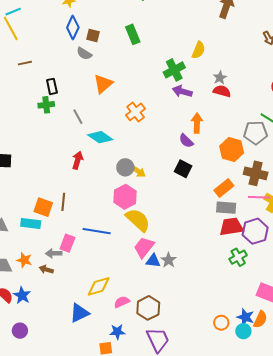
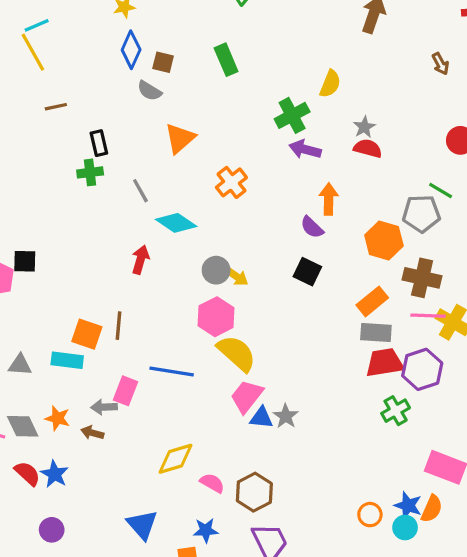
pink semicircle: (122, 302) -> (212, 483), turned 56
blue triangle: (79, 313) -> (142, 525), moved, turned -45

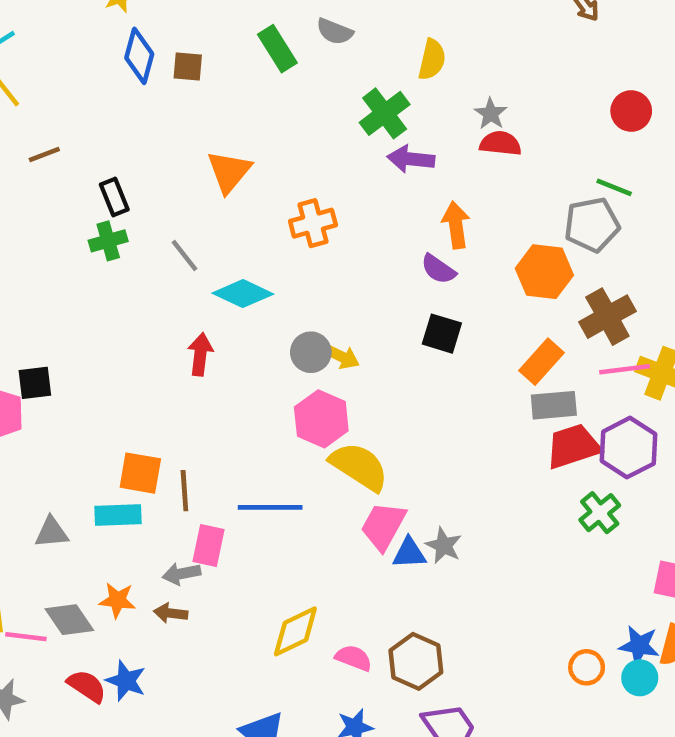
gray semicircle: (149, 91) -> (335, 31), moved
orange cross: (231, 182) -> (313, 223), turned 32
brown cross: (422, 278) -> (607, 317), turned -33
brown line: (119, 326) -> (184, 491), moved

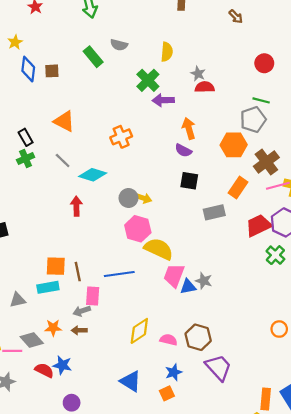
orange triangle: (229, 172) -> (64, 121), moved, turned -35
gray rectangle: (554, 405) -> (214, 212), moved

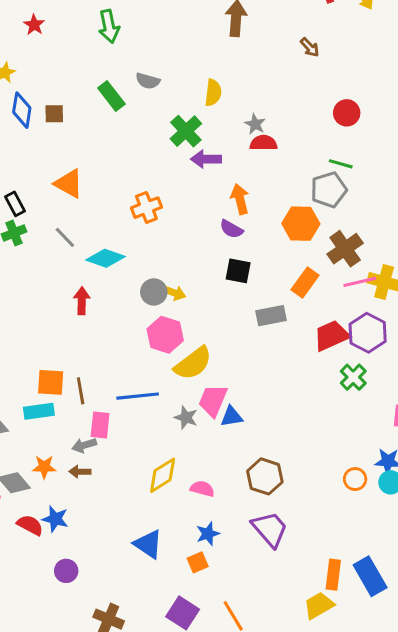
yellow semicircle: (159, 249) -> (193, 363), turned 116
gray star: (204, 281) -> (186, 418), moved
brown hexagon: (198, 337) -> (265, 476), moved

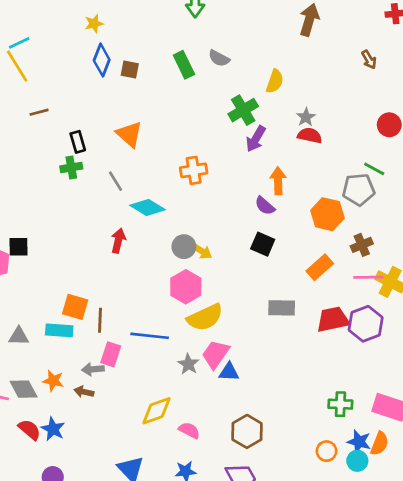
purple arrow: (206, 159) -> (256, 139), turned -72
brown cross: (345, 249) -> (362, 245), size x0.7
gray rectangle: (271, 316) -> (282, 308), moved
green cross: (353, 377) -> (340, 404), moved, turned 35

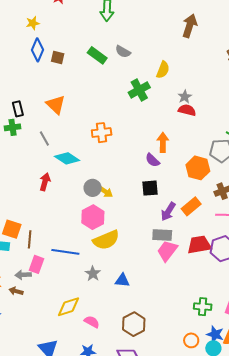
green rectangle: (184, 65) -> (97, 55), turned -30
purple arrow: (256, 139) -> (168, 212), moved
black square: (263, 244) -> (150, 188), turned -30
pink trapezoid: (215, 354) -> (167, 251), moved

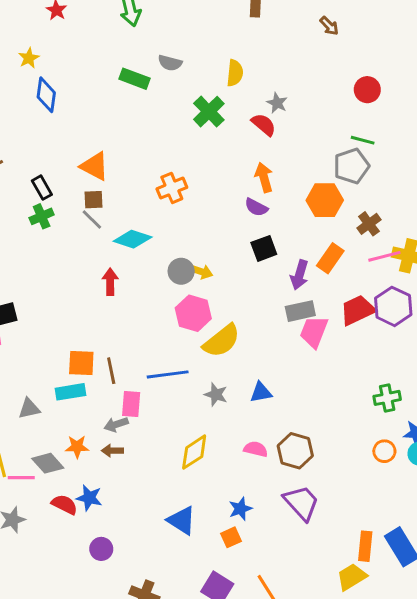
brown square: (58, 57) -> (93, 200), moved
red semicircle: (187, 110) -> (264, 125), moved, turned 42
pink semicircle: (92, 322) -> (256, 449), moved

